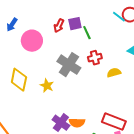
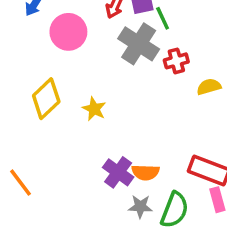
gray cross: (69, 65) -> (139, 44), moved
yellow diamond: (19, 80) -> (46, 99), turned 35

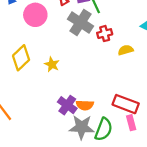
gray star: (140, 207) -> (82, 127), size x1.6

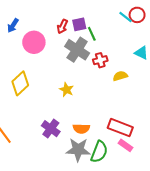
yellow star: (52, 64) -> (67, 90), moved
purple cross: (67, 105) -> (51, 129), moved
pink rectangle: (131, 123) -> (126, 145), turned -40

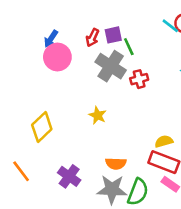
blue arrow: (13, 25) -> (51, 39), moved
yellow semicircle: (120, 76) -> (164, 141), moved
yellow diamond: (20, 83) -> (42, 127), moved
purple cross: (51, 129) -> (69, 176), moved

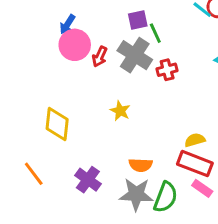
red arrow: (92, 38) -> (100, 57), moved
yellow diamond: (42, 127) -> (57, 124), turned -40

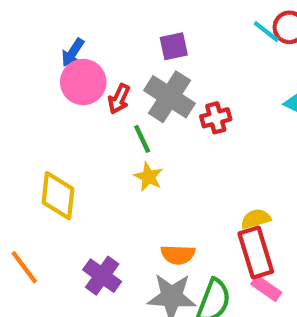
green line: (155, 33) -> (142, 139), moved
red rectangle: (195, 164) -> (256, 253), turned 52

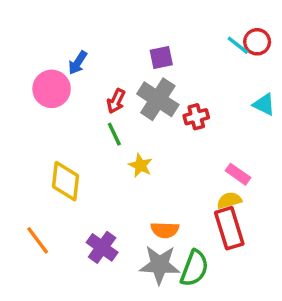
pink circle: (83, 82) -> (52, 89), moved
green line: (142, 139) -> (114, 134), moved
pink rectangle: (266, 288) -> (238, 174), moved

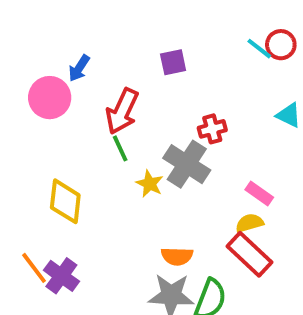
gray cross: (158, 99) -> (187, 164), moved
red arrow: (116, 101) -> (122, 111), size x1.6
red rectangle: (229, 228) -> (249, 254), turned -30
purple cross: (102, 247) -> (61, 276), moved

